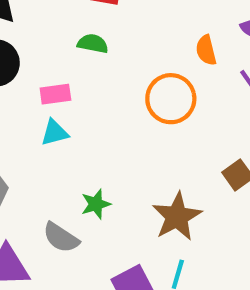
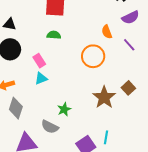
pink rectangle: (55, 94) -> (39, 61), turned 72
brown star: (177, 216) -> (104, 97), moved

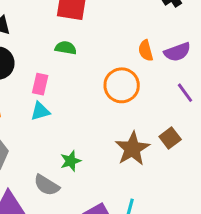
purple semicircle: (130, 17) -> (177, 52), moved
purple line: (129, 45) -> (185, 93), moved
pink rectangle: (39, 61) -> (40, 84), turned 40

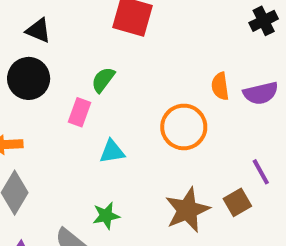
green semicircle: (66, 48) -> (103, 80), moved, turned -70
purple line: (185, 93) -> (261, 172), moved
cyan triangle: (40, 111) -> (112, 152), moved

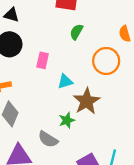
green semicircle: (103, 80) -> (76, 32), moved
brown star: (187, 210) -> (87, 101), moved

